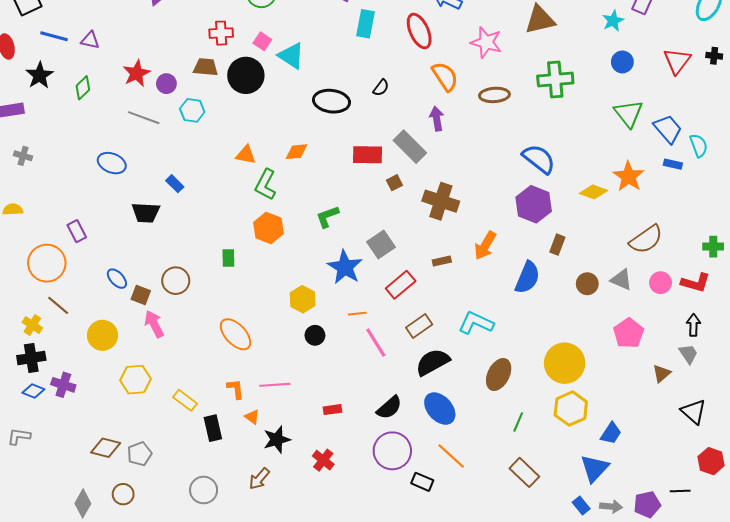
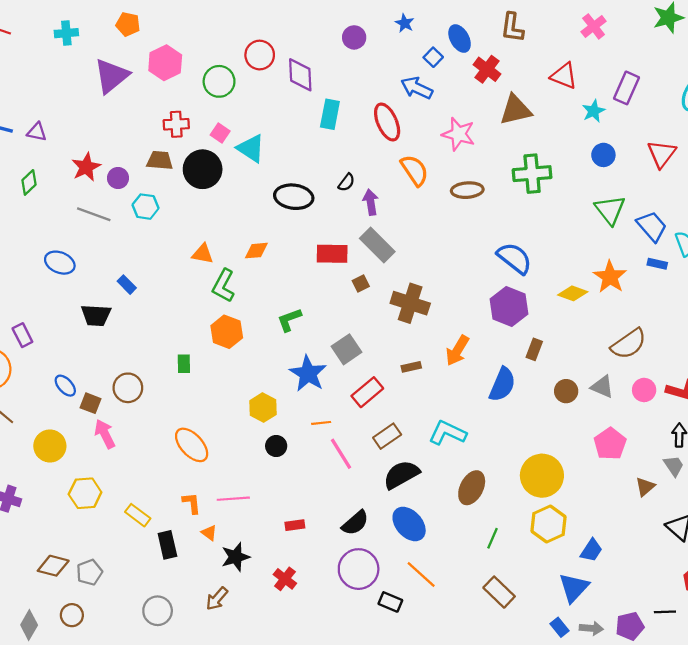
purple arrow: (437, 119) -> (371, 202), moved

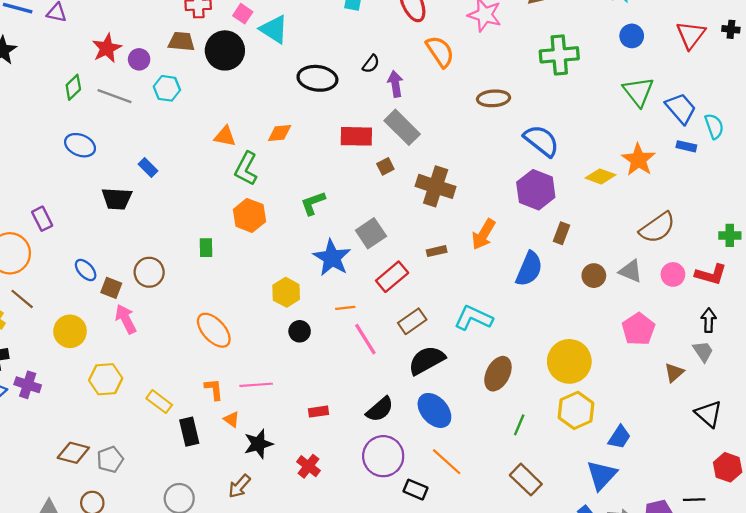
green diamond: (29, 182) -> (73, 87), moved
brown ellipse: (467, 190) -> (494, 98), moved

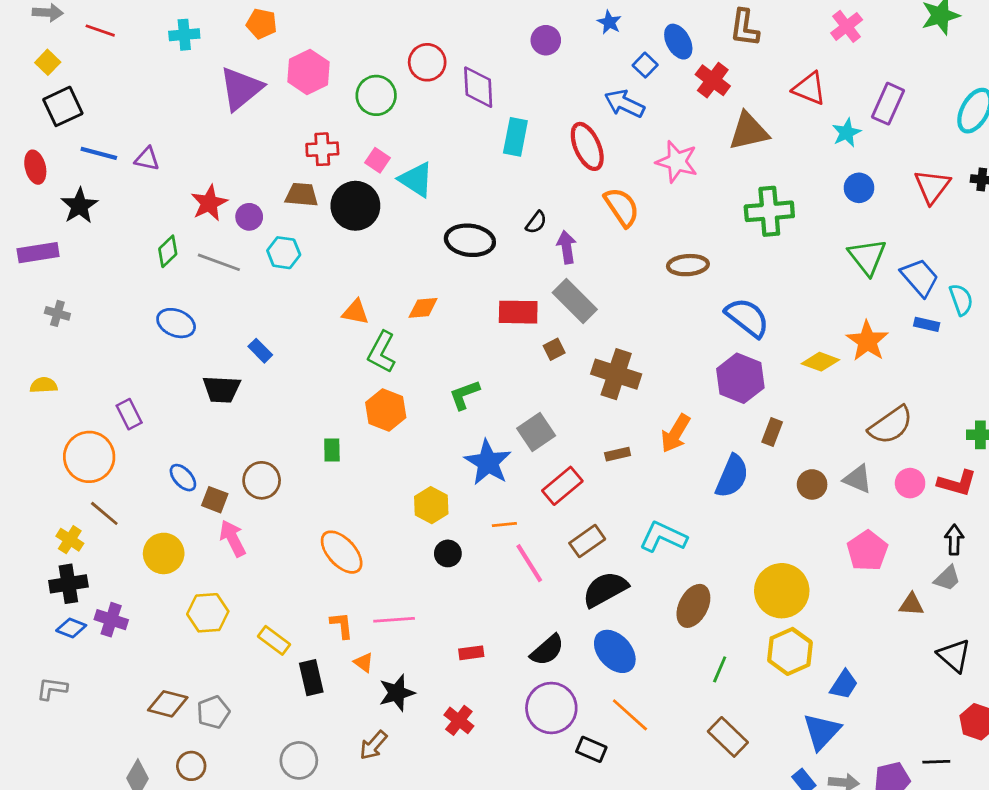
gray trapezoid: (703, 351) -> (947, 578), turned 80
brown triangle: (674, 373) -> (911, 605), turned 45

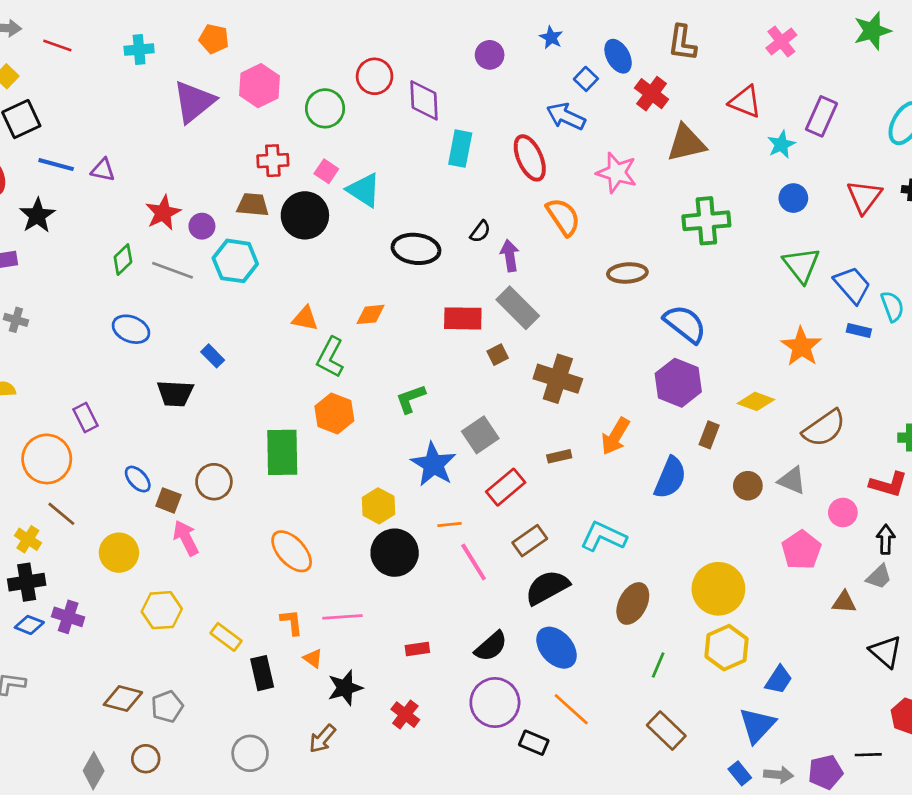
cyan hexagon: (284, 253) -> (235, 261), size x1.4
yellow diamond: (820, 362) -> (756, 401), moved
green rectangle: (332, 450) -> (282, 452), size x2.0
pink circle: (910, 483) -> (843, 512), moved
black circle: (448, 553) -> (395, 553), size x1.8

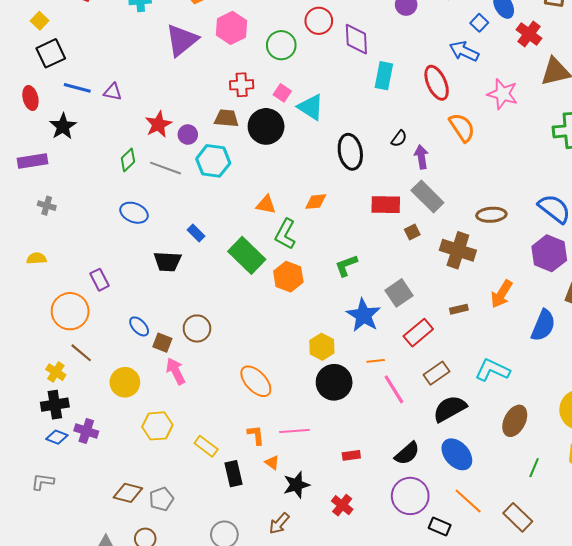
black ellipse: (416, 249) -> (350, 152), turned 72
brown ellipse: (627, 273) -> (491, 215), moved
green rectangle: (282, 452) -> (247, 255), moved, turned -45
brown rectangle: (666, 731) -> (518, 517), moved

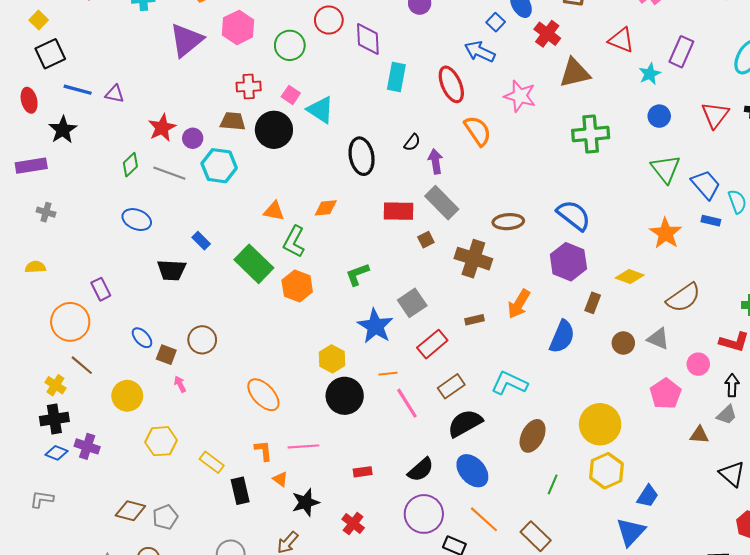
pink arrow: (176, 371) -> (180, 384), size x0.6

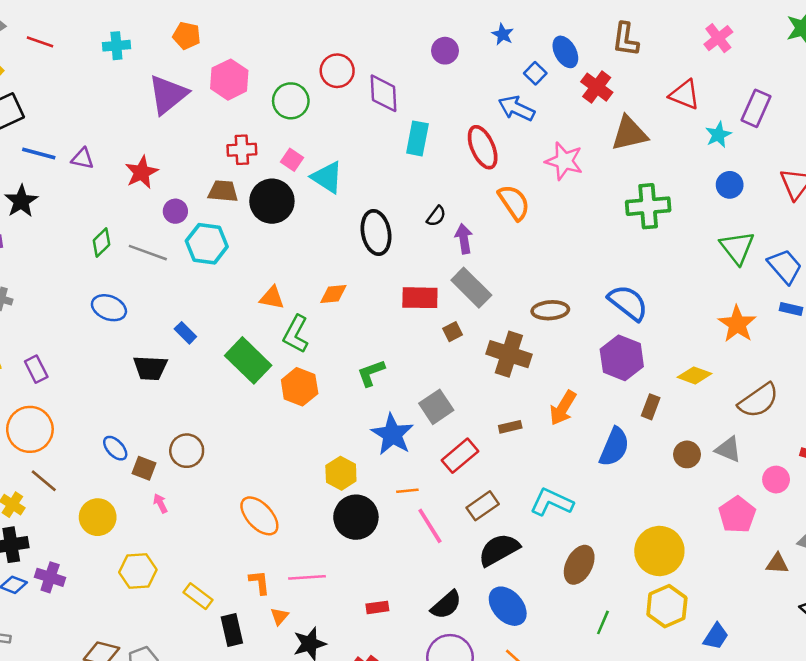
red star: (162, 128) -> (142, 172), moved
purple rectangle: (101, 289) -> (36, 369), moved
orange triangle: (280, 479) -> (279, 616), turned 35

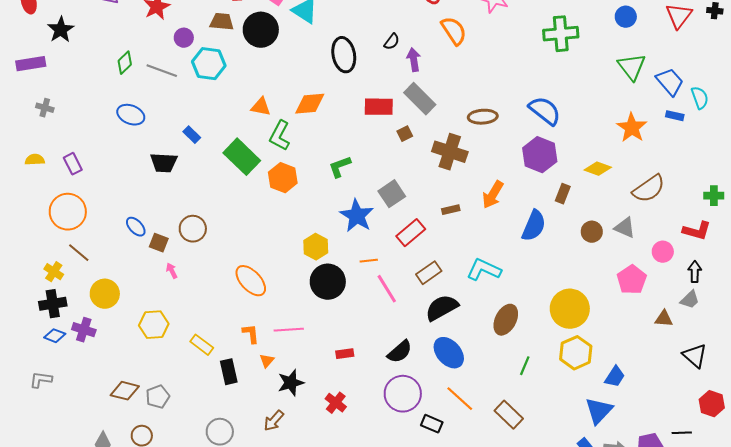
orange diamond: (333, 294) -> (310, 104), size x1.4
yellow circle: (98, 517) -> (105, 294), moved

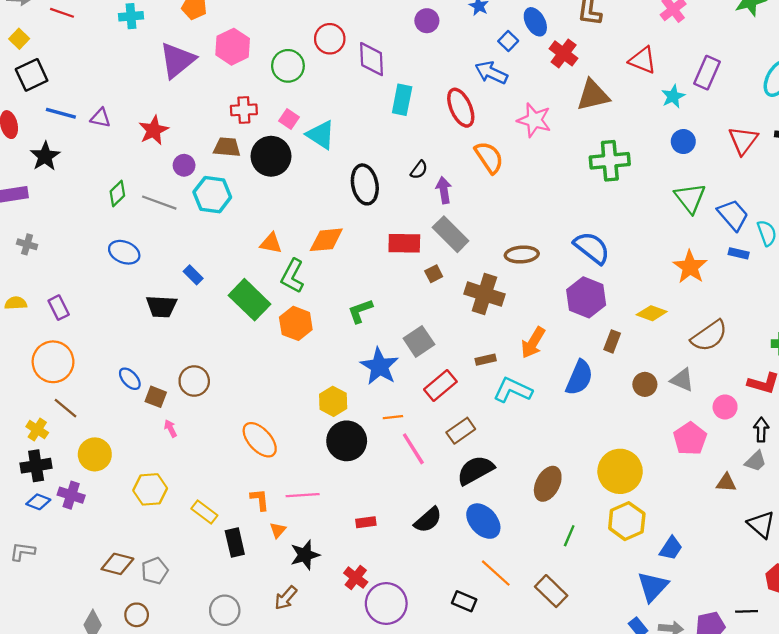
cyan L-shape: (484, 270) -> (513, 390), moved
purple circle: (403, 394) -> (386, 604), moved

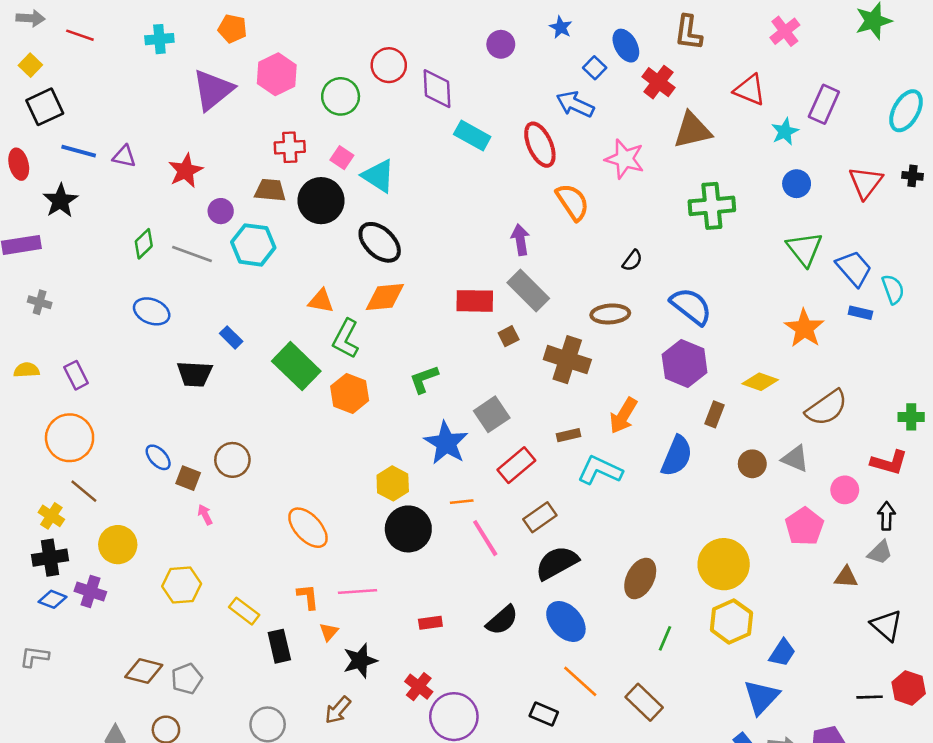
cyan rectangle: (402, 100) -> (472, 135), turned -72
black semicircle: (419, 170) -> (632, 261), moved
black ellipse: (365, 184) -> (380, 242), moved, turned -36
black line: (747, 611) -> (870, 697), moved

